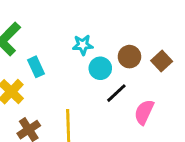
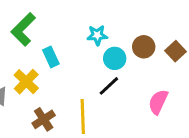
black line: (116, 93) -> (109, 86), moved

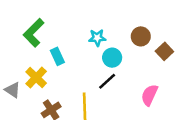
brown circle: (144, 47) -> (141, 36), moved

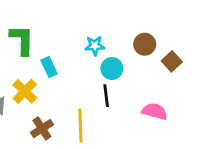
green L-shape: (34, 33) -> (22, 40), turned 136
black line: (107, 81) -> (106, 96), turned -54
pink semicircle: (149, 95) -> (155, 111), turned 80

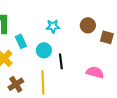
brown square: (172, 61) -> (107, 37), turned -32
cyan circle: (112, 69) -> (44, 50), moved

